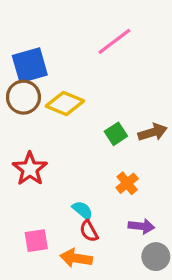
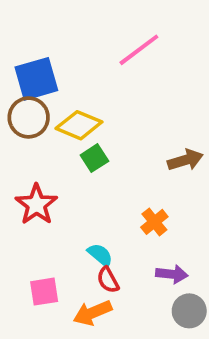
green square: (116, 134) -> (94, 158), moved
orange arrow: (76, 258) -> (92, 313), turned -32

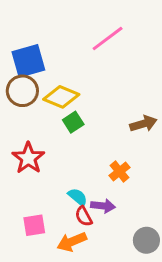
purple arrow: (172, 274) -> (103, 206), moved

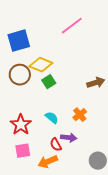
brown circle: (22, 91) -> (20, 75), moved
red star: (28, 158) -> (21, 125), moved
cyan semicircle: (78, 197) -> (52, 118), moved

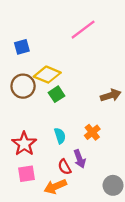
blue square: (19, 41) -> (22, 47), size x0.6
cyan semicircle: (52, 118) -> (60, 136), turned 32
purple arrow: (69, 138) -> (80, 159), turned 63

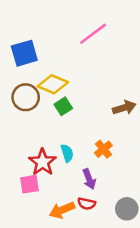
blue square: (22, 47) -> (24, 53), size x1.5
red star: (24, 144) -> (42, 162), moved
red semicircle: (65, 167) -> (87, 204), moved, turned -49
pink square: (26, 174) -> (30, 184), moved

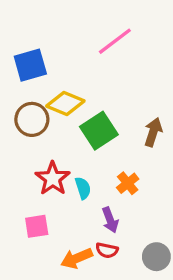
green square: (63, 106) -> (99, 131), moved, size x1.6
brown arrow: (124, 108) -> (153, 132), turned -55
red star: (42, 162) -> (53, 178), moved

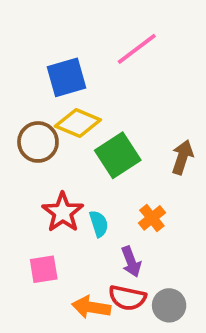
blue square: (30, 65) -> (66, 77), moved
red semicircle: (107, 250) -> (127, 298), size x1.4
gray circle: (156, 257) -> (169, 305), moved
orange arrow: (77, 258) -> (91, 307), turned 32

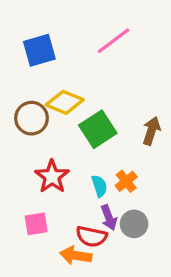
blue square: (66, 77) -> (39, 50), moved
cyan semicircle: (99, 224) -> (99, 186), moved
red semicircle: (127, 298) -> (91, 236), moved
gray circle: (169, 305) -> (134, 224), moved

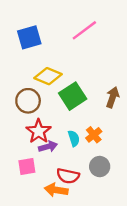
brown circle: (32, 118) -> (28, 101), moved
purple arrow: (109, 218) -> (48, 147), moved, turned -84

